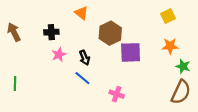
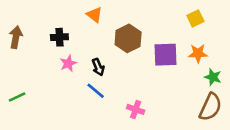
brown arrow: (14, 32) -> (16, 37), turned 36
purple square: (131, 52) -> (166, 55), moved
green line: (15, 83) -> (17, 97), turned 64

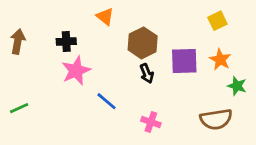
orange star: (198, 53) -> (220, 60), turned 30
pink star: (68, 63) -> (76, 71), size x1.5
black arrow: (98, 67) -> (147, 73), moved
brown semicircle: (210, 107) -> (216, 119), moved, turned 56

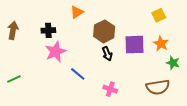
orange triangle: (105, 17) -> (77, 12), turned 48

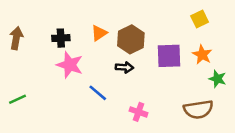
orange triangle: (77, 12) -> (99, 33), moved
pink star: (56, 52) -> (70, 65), turned -30
black arrow: (107, 54) -> (124, 67), moved, turned -64

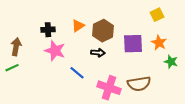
brown arrow: (16, 38) -> (16, 47), moved
green line: (18, 99) -> (12, 68), moved
brown semicircle: (198, 109) -> (139, 84), moved
pink cross: (138, 112) -> (109, 88), size x1.6

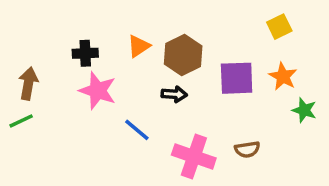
brown semicircle: (139, 84) -> (247, 149), size x0.6

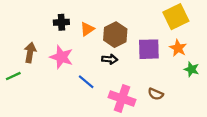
yellow square: (279, 27) -> (176, 17), size x1.6
black cross: (85, 53) -> (61, 22), moved
brown arrow: (28, 84) -> (30, 53), moved
brown semicircle: (247, 149) -> (156, 94), turned 32

